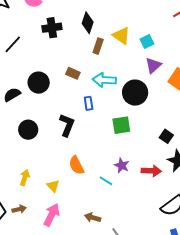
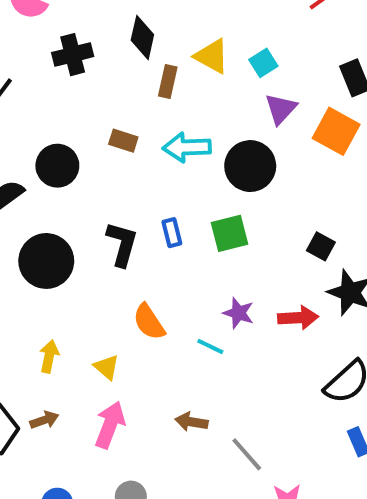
blue rectangle: (89, 103) -> (172, 233), moved
black circle: (28, 130) -> (46, 261), size x1.4

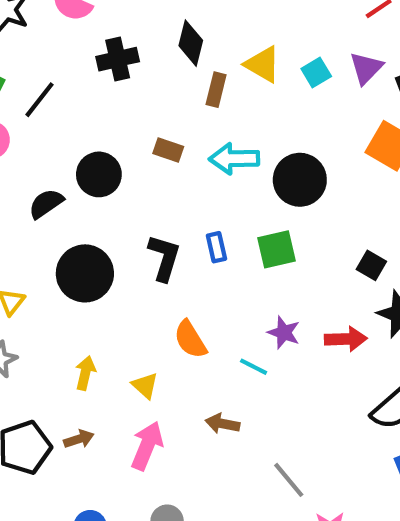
purple triangle: (281, 109) -> (366, 68), moved
brown arrow: (191, 422) -> (222, 424), moved

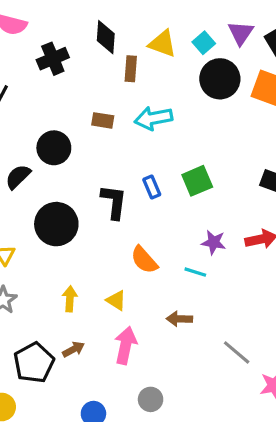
black circle: (300, 180) -> (220, 79), moved

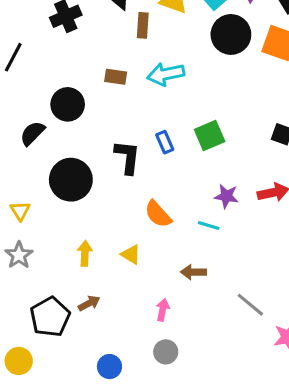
pink arrow: (126, 345) -> (163, 310), moved, size x0.6

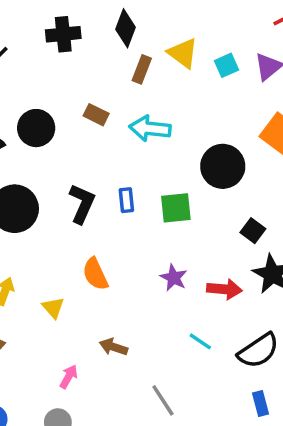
black circle: (231, 34) -> (223, 166), moved
cyan line: (209, 226) -> (200, 341), moved

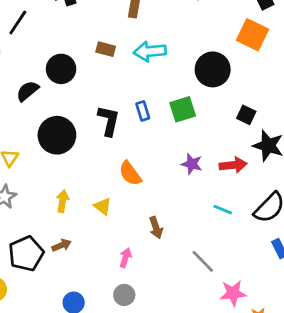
brown arrow: (114, 347) -> (156, 228), turned -115

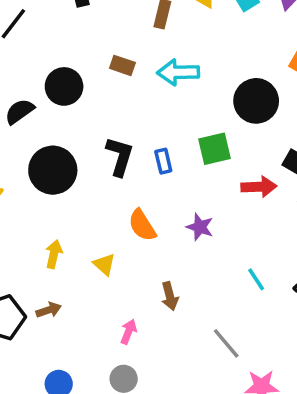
blue rectangle: (143, 111) -> (163, 161), moved
purple star: (192, 164) -> (200, 227), moved
red arrow: (233, 165) -> (259, 187), moved
cyan line: (223, 210) -> (256, 279), turned 30

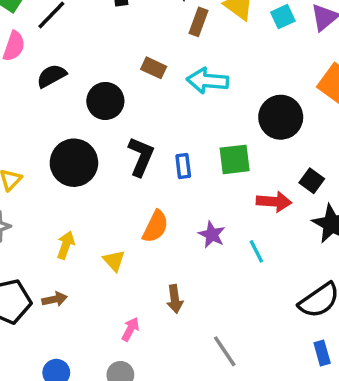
black circle: (64, 86) -> (105, 101), moved
black semicircle: (20, 111) -> (51, 76), moved
orange semicircle: (142, 225) -> (155, 227), turned -128
cyan line: (256, 279) -> (256, 251), moved

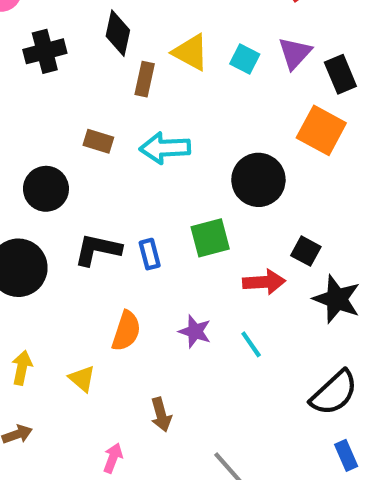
cyan square: (283, 17) -> (245, 59), turned -30
black L-shape: (141, 157) -> (98, 250), turned -93

